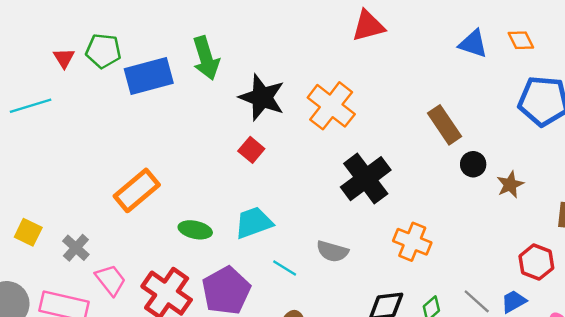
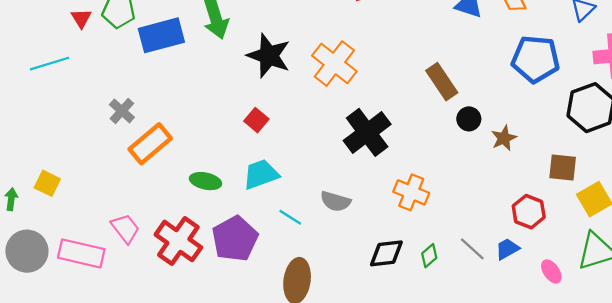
red square: (251, 150) -> (256, 120), moved
gray cross: (76, 248) -> (122, 111), moved

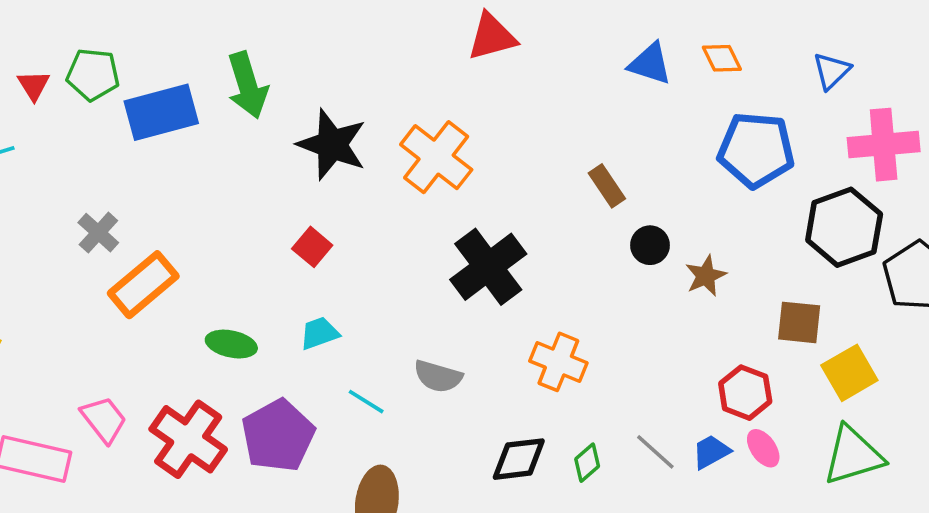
brown rectangle: (442, 82) -> (607, 186), size x0.7
cyan trapezoid: (261, 174) -> (319, 333), size x0.7
pink ellipse: (551, 271) -> (763, 448), moved

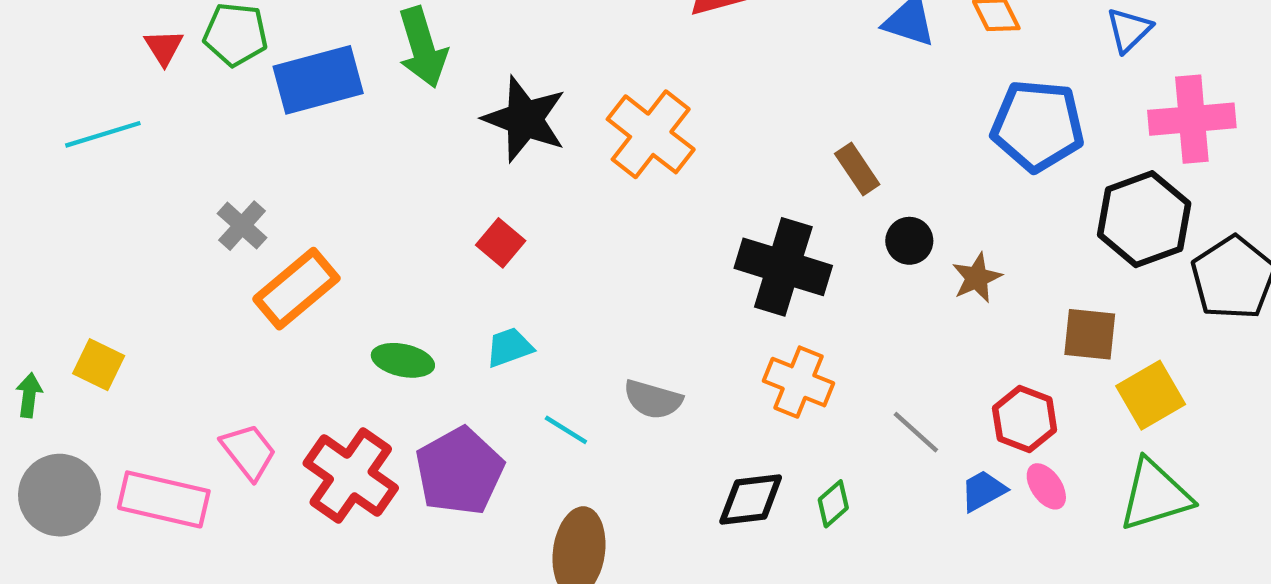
black cross: (488, 267) -> (783, 267), moved, turned -36
gray line: (655, 452) -> (916, 432), moved

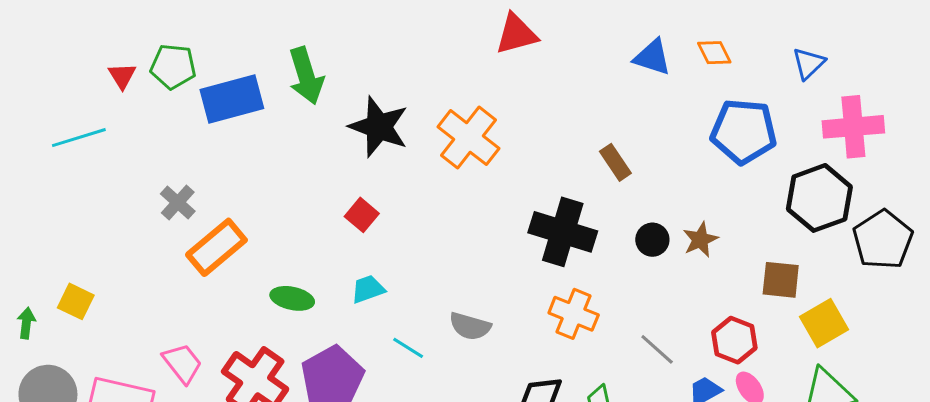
black circle: (909, 241) -> (652, 240), moved

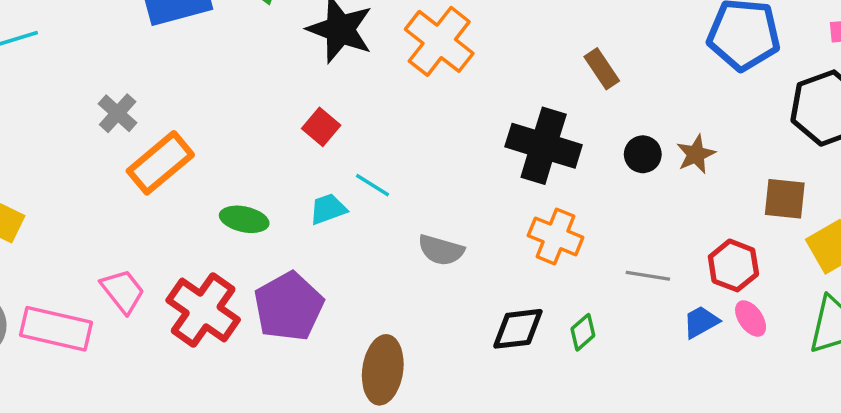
cyan line: (408, 348) -> (372, 185), moved
gray line: (657, 349) -> (648, 276), turned -33

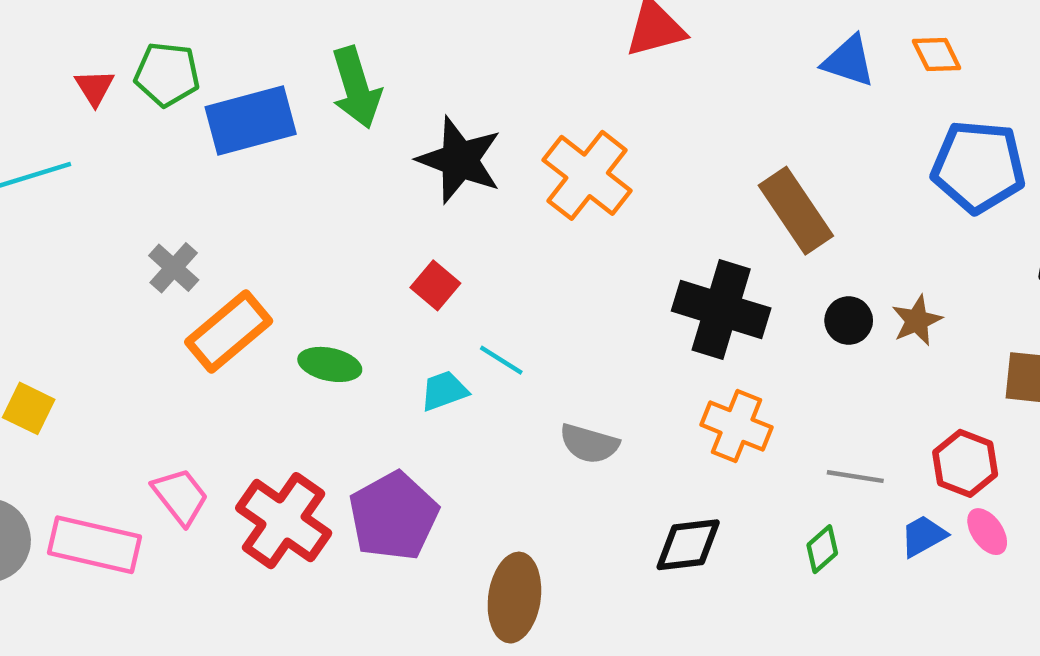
brown rectangle: (602, 69) -> (796, 211), size x1.6
green ellipse: (244, 219) -> (330, 364), moved
green diamond: (583, 332) -> (822, 549), moved

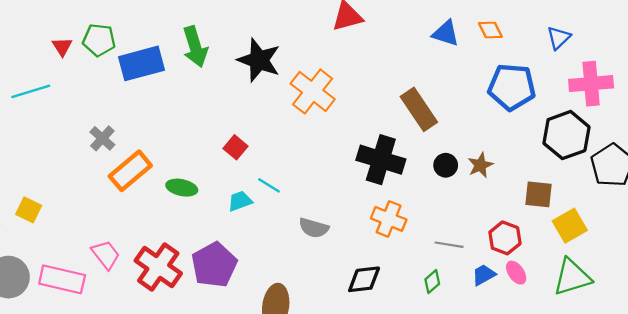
black star: (459, 160) -> (259, 60), moved

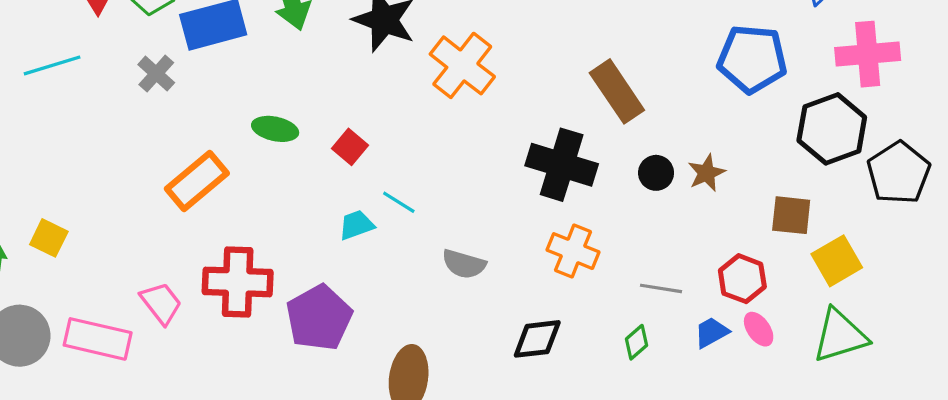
gray cross: (102, 138) -> (156, 74), moved
green ellipse: (182, 188) -> (275, 129), moved
red cross: (158, 267) -> (238, 282), moved, turned -33

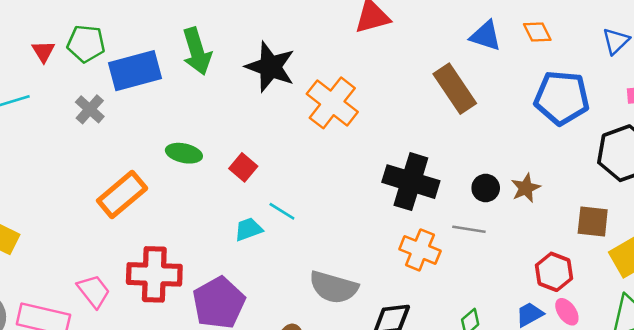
brown rectangle: (617, 91) -> (455, 89), moved
gray semicircle: (464, 264) -> (334, 287), moved, size x1.4
gray line: (661, 288) -> (469, 229), moved

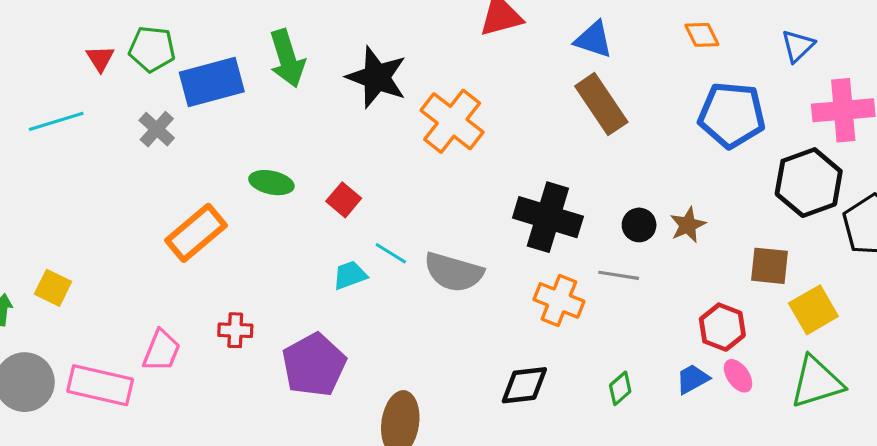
blue triangle: (486, 36) -> (593, 40), moved
red cross: (154, 274) -> (235, 330), size x0.5
gray semicircle: (334, 287) -> (454, 272), moved
pink trapezoid: (94, 291) -> (161, 351), turned 60

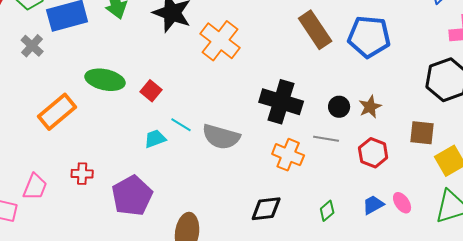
blue pentagon: (732, 115) -> (369, 37), moved
green ellipse: (271, 183) -> (105, 80), size x1.4
red hexagon: (722, 327) -> (373, 153), moved

